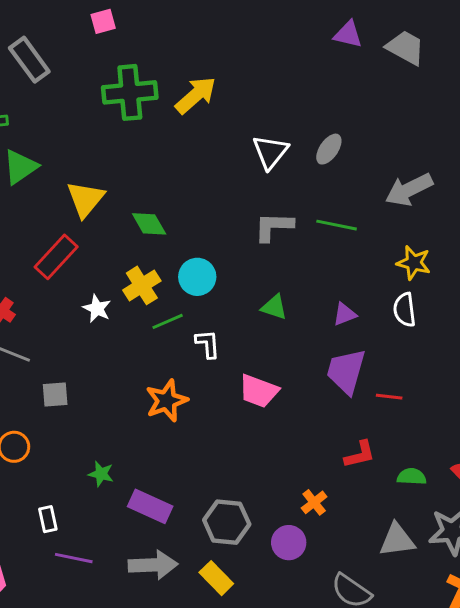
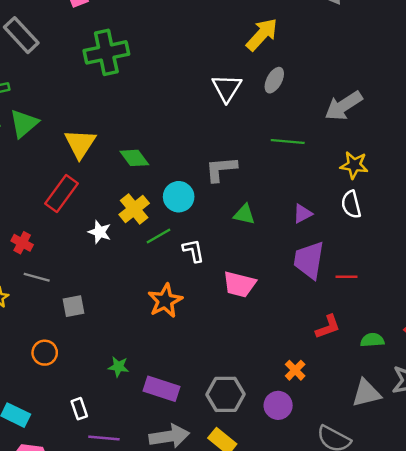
yellow arrow: (196, 95) -> (262, 34), moved
gray L-shape: (274, 227) -> (221, 169), moved

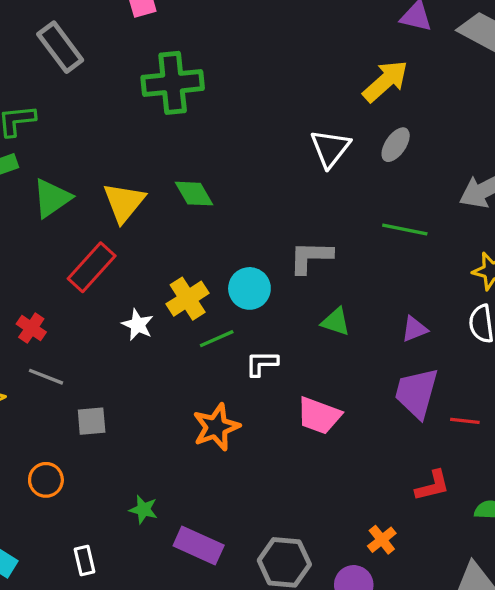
green triangle: (24, 123) -> (52, 198), moved
green diamond: (134, 158) -> (194, 194), moved
white L-shape: (193, 251) -> (262, 363), turned -85

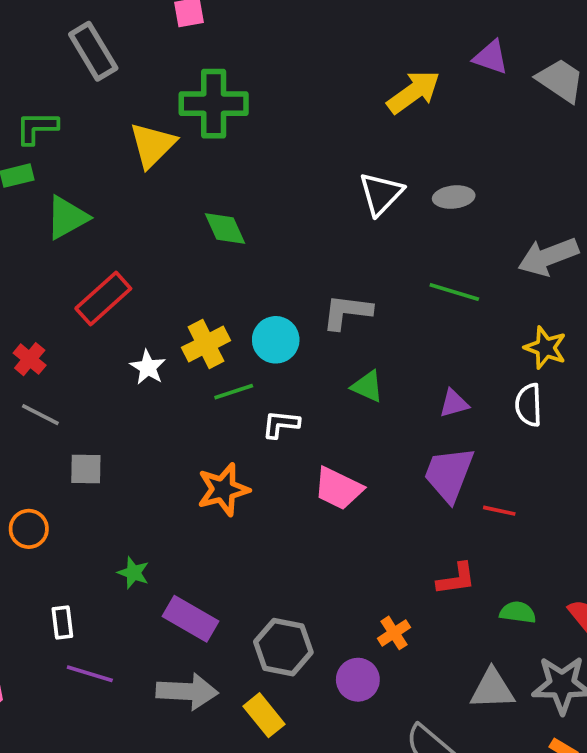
yellow arrow: (385, 81) -> (414, 92), moved
gray ellipse: (396, 145) -> (454, 197), turned 44
yellow triangle: (124, 202) -> (152, 145), moved

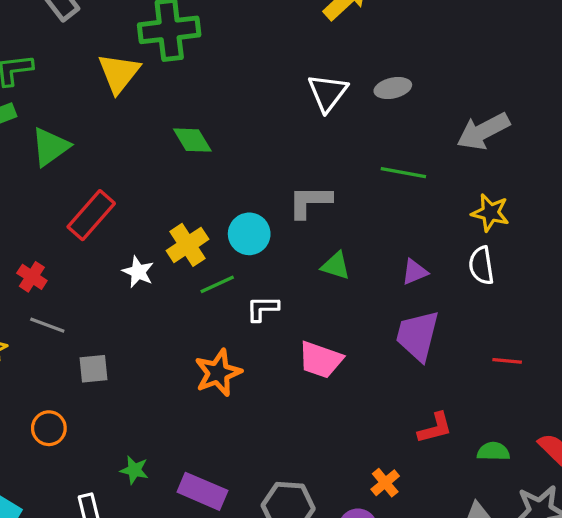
red line: (499, 511) -> (507, 361), moved
green star: (133, 573) -> (134, 470), moved

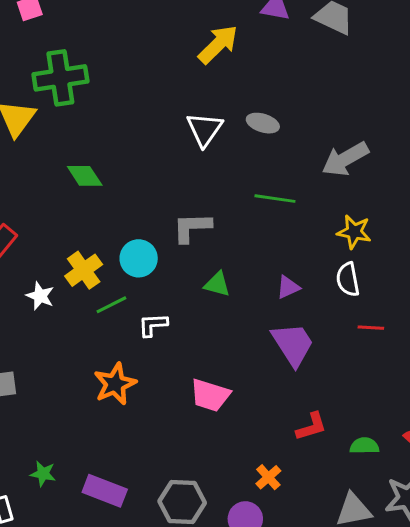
gray ellipse: (393, 88) -> (263, 123), turned 32
purple trapezoid: (418, 336) -> (293, 344), turned 135
pink trapezoid: (321, 360) -> (210, 395), moved
red line: (507, 361) -> (371, 328), moved

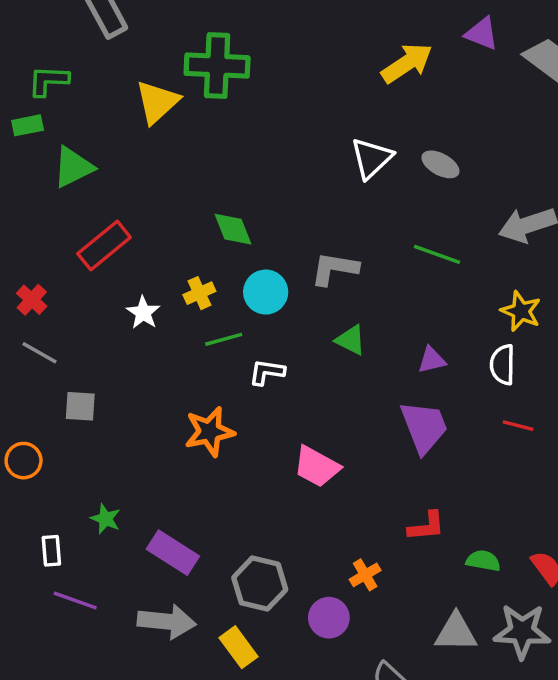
green diamond: (85, 176) -> (233, 229), moved
yellow cross: (84, 270) -> (199, 293), size x0.7

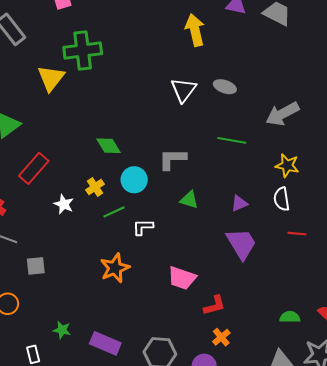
yellow arrow: (407, 63) -> (195, 30), turned -60
red L-shape: (426, 526) -> (214, 305), moved

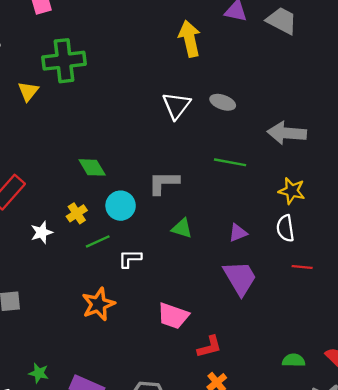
yellow triangle: (51, 78) -> (28, 91), size x0.7
gray arrow: (282, 114) -> (287, 133), turned 32
white star: (64, 204) -> (42, 232), turned 30

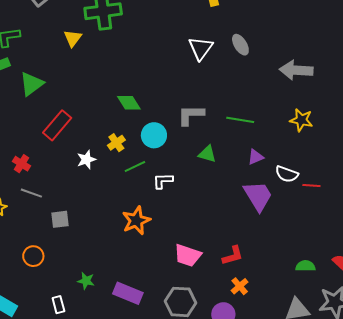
gray ellipse: (223, 102) -> (240, 45), turned 40
green line: (230, 162) -> (240, 120), moved
white semicircle: (285, 228) -> (287, 174), moved, turned -60
pink trapezoid: (173, 316) -> (188, 255), moved

